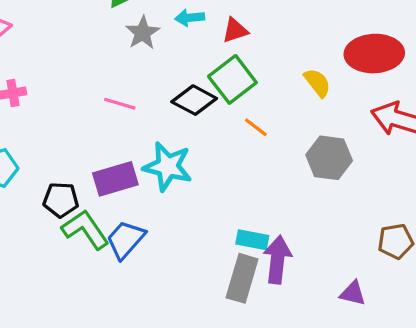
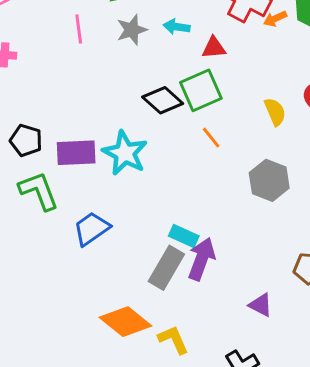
pink line: (120, 104) -> (79, 29), moved, turned 52
black pentagon: (61, 200) -> (26, 140), moved
blue trapezoid: (126, 240) -> (92, 229), moved

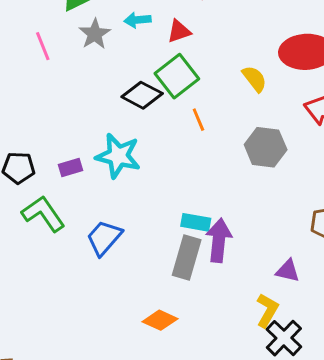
orange line: (211, 138) -> (198, 120), turned 30
purple rectangle: (76, 153) -> (71, 168), size x0.6
orange diamond: (125, 322) -> (160, 320), size x0.7
yellow L-shape: (173, 340) -> (267, 310), moved, turned 68

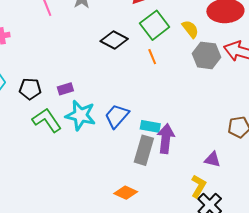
green square: (177, 76) -> (155, 25), moved
gray hexagon: (266, 147) -> (206, 55), moved
cyan star: (118, 156) -> (80, 115), moved
blue trapezoid: (104, 238) -> (117, 116), moved

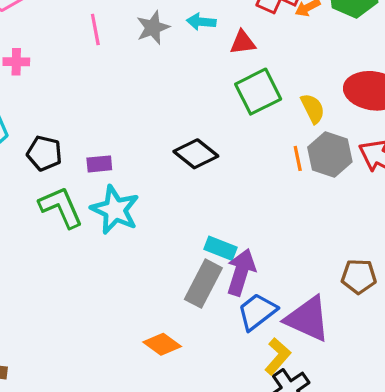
black diamond: (114, 40) -> (196, 154), moved
orange line: (152, 57) -> (298, 158), moved
blue trapezoid: (117, 116) -> (257, 312), moved
purple triangle: (212, 159) -> (308, 319), size x1.8

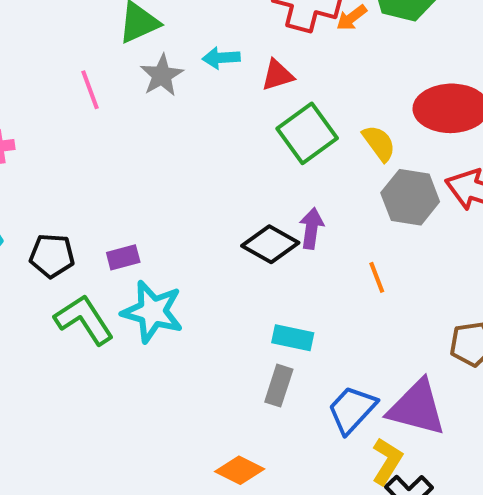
black diamond: (196, 154) -> (270, 244), moved
orange line: (298, 158) -> (377, 277), moved
purple arrow: (241, 272) -> (311, 228), moved, size x0.7
gray rectangle: (203, 284) -> (279, 386), size x0.7

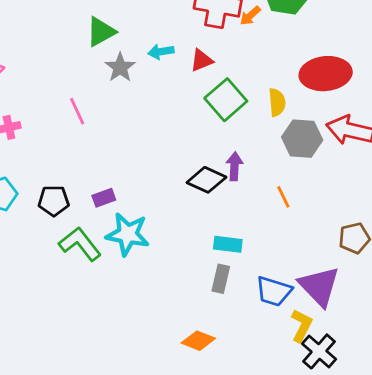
pink line: (90, 90) -> (77, 111), moved
yellow semicircle: (379, 143) -> (277, 102), turned 36
purple triangle: (417, 408) -> (319, 286), turned 36
blue trapezoid: (352, 410) -> (274, 291), turned -111

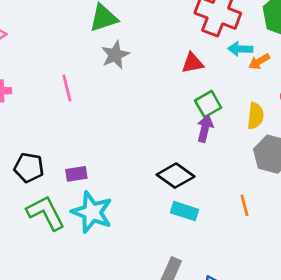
orange arrow: (250, 16) -> (259, 61), moved
cyan arrow: (161, 52) -> (240, 49), moved
green square: (226, 100) -> (208, 104), size x0.7
purple arrow: (235, 166) -> (205, 129), moved
cyan rectangle: (228, 244) -> (184, 211), moved

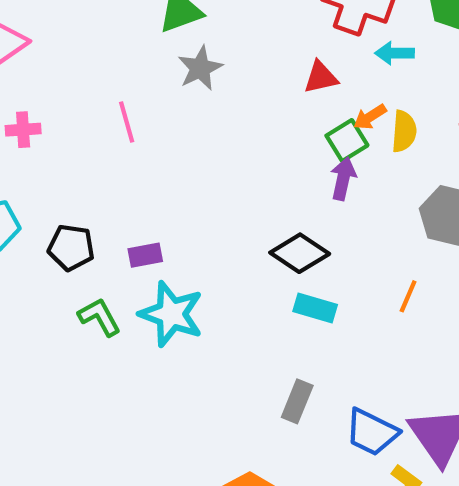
orange arrow: (259, 61) -> (370, 117), moved
yellow semicircle: (255, 116) -> (404, 131), moved
orange line: (244, 205) -> (408, 296), turned 40
green L-shape: (46, 213) -> (99, 317), size x0.7

